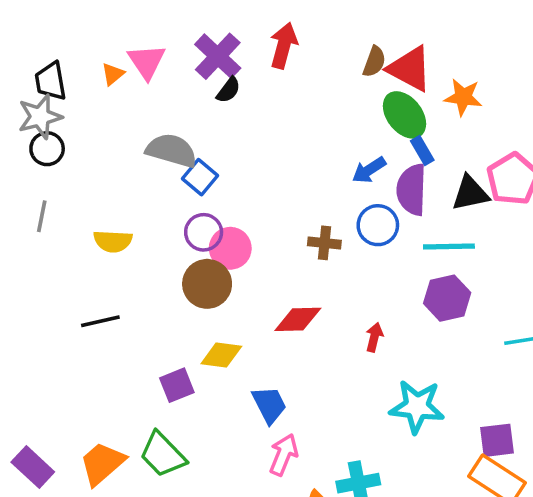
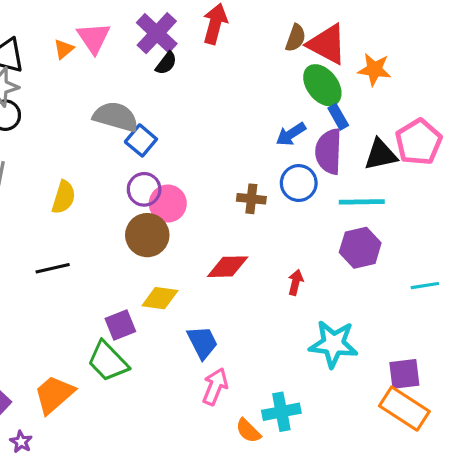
yellow semicircle: (113, 241) -> (64, 197), turned -76
green trapezoid: (163, 455) -> (108, 361), moved

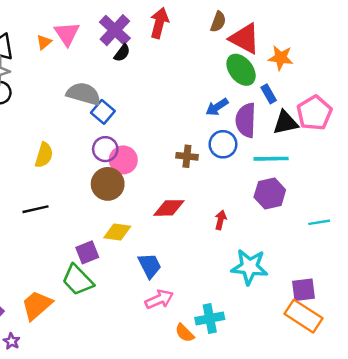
brown semicircle: (296, 38) -> (218, 22), moved
blue rectangle: (338, 117) -> (269, 94), moved
pink arrow: (215, 387) -> (159, 299), turned 44

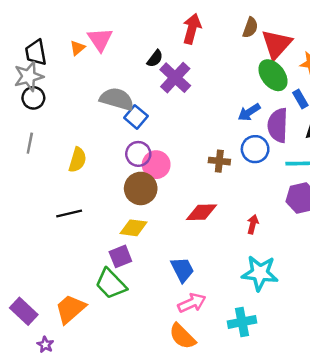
purple cross: (115, 30) -> (175, 78), moved
red triangle: (245, 39) -> (277, 44), turned 44
yellow diamond: (117, 232) -> (134, 228), moved
cyan star: (249, 267) -> (260, 273), moved
orange semicircle: (185, 333) -> (182, 336), moved, size x1.4

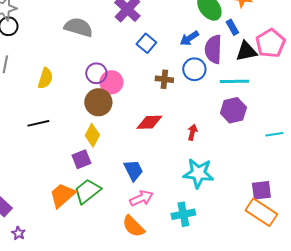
blue square: (136, 117) -> (146, 43), moved
yellow diamond: (134, 228) -> (92, 135), turned -70
green trapezoid: (111, 284) -> (87, 191), moved, turned 96
orange trapezoid: (70, 309) -> (62, 195), moved

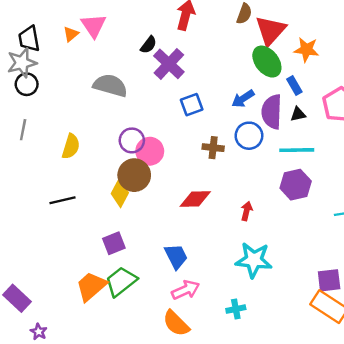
blue square: (146, 43) -> (192, 105), turned 30
black triangle: (246, 51) -> (298, 114), moved, size x0.6
yellow diamond: (92, 135) -> (120, 193), moved
cyan cross: (183, 214) -> (236, 309), size x0.7

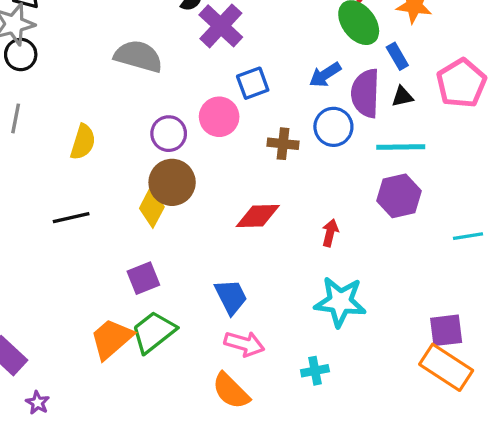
pink circle: (150, 151) -> (219, 117), moved
pink arrow: (186, 290) -> (244, 344), turned 40

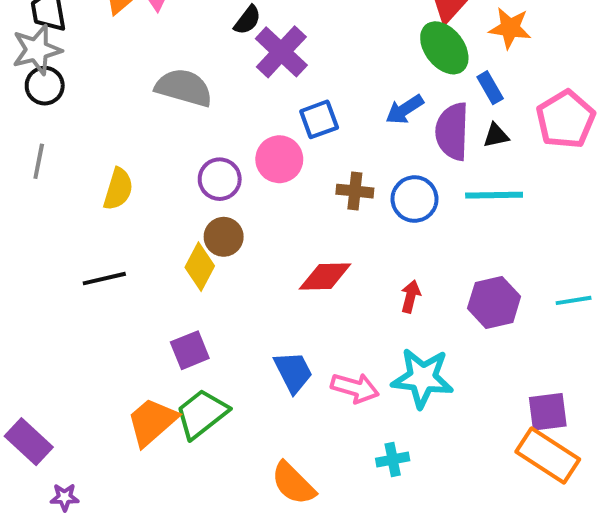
blue circle: (333, 127) -> (415, 199), moved
brown circle: (172, 182) -> (224, 237), size x0.7
purple hexagon: (399, 196) -> (494, 302), moved
pink arrow: (244, 344) -> (355, 388), moved
purple star: (37, 403) -> (65, 497), turned -30

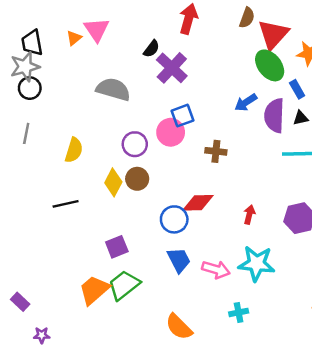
blue square: (319, 119) -> (183, 116), moved
blue circle: (415, 199) -> (174, 219), moved
yellow diamond: (200, 267) -> (113, 182), moved
purple rectangle: (29, 442) -> (20, 302), size x0.7

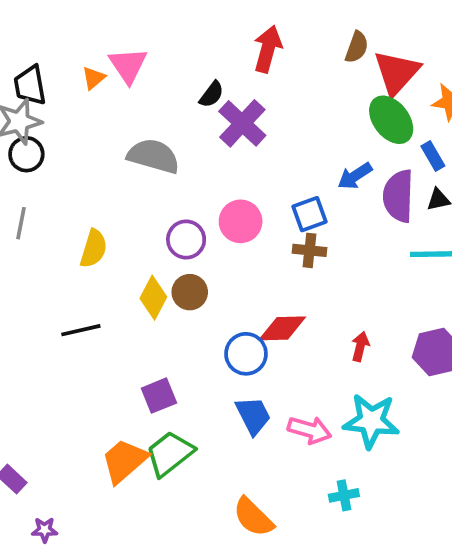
blue square: (183, 116) -> (309, 214), moved

